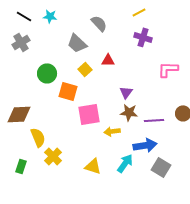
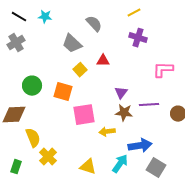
green circle: (47, 73) -> (32, 86), moved
purple line: (154, 120) -> (149, 105), moved

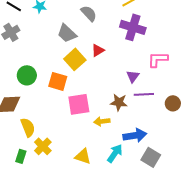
purple cross: (138, 38) -> (133, 27), size x1.4
red triangle: (103, 61) -> (98, 50), turned -32
yellow square: (80, 70) -> (75, 59), size x1.5
purple triangle: (121, 93) -> (133, 76), moved
green rectangle: (16, 167) -> (21, 156), moved

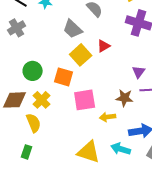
yellow cross: (43, 146) -> (42, 100), moved
cyan arrow: (115, 153) -> (121, 149), turned -108
yellow triangle: (83, 156) -> (89, 152), size x1.4

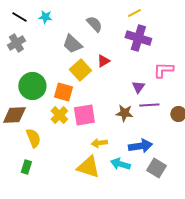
green circle: (33, 71) -> (32, 86), size x1.4
yellow cross: (42, 100) -> (59, 115), moved
yellow arrow: (108, 117) -> (99, 143), moved

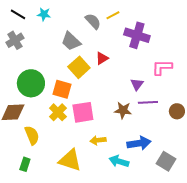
yellow line: (134, 13) -> (113, 15), moved
yellow triangle: (88, 167) -> (70, 160), moved
gray square: (156, 168) -> (166, 161), moved

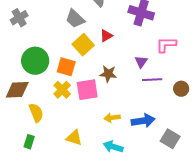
brown star: (123, 110) -> (108, 74), moved
yellow arrow: (98, 140) -> (112, 118), moved
yellow triangle: (70, 160) -> (74, 138), size x0.7
cyan arrow: (119, 161) -> (113, 147), moved

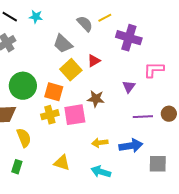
purple line: (152, 80) -> (143, 117), moved
yellow cross: (62, 90) -> (50, 115), turned 30
gray square: (170, 139) -> (158, 164), turned -30

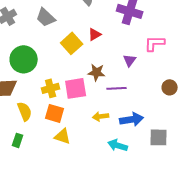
gray trapezoid: (63, 44) -> (46, 17), moved
orange square: (54, 92) -> (55, 113), moved
purple line: (143, 117) -> (117, 88), moved
cyan arrow: (101, 172) -> (118, 145), moved

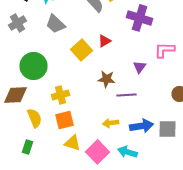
pink square: (76, 88) -> (98, 152), moved, turned -35
orange square: (55, 113) -> (64, 120), turned -30
gray square: (159, 137) -> (168, 129), moved

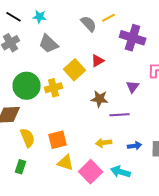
yellow cross: (60, 95) -> (54, 88), moved
blue arrow: (142, 126) -> (135, 146), size x0.6

